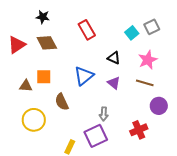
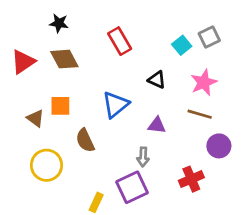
purple triangle: (114, 83) -> (157, 125), moved, turned -32
brown triangle: (26, 86) -> (35, 118), turned 32

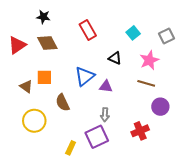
gray square: (209, 37) -> (166, 36), moved
purple triangle: (157, 125) -> (106, 86), moved

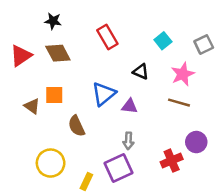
purple circle: (160, 107) -> (196, 142), moved
yellow circle: (34, 121) -> (51, 163), moved

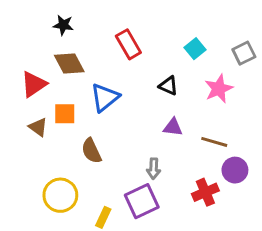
red triangle: (21, 56) -> (34, 84), moved
blue triangle: (104, 94) -> (105, 98), moved
brown line: (179, 103) -> (214, 142), moved
purple triangle: (130, 106) -> (173, 127), moved

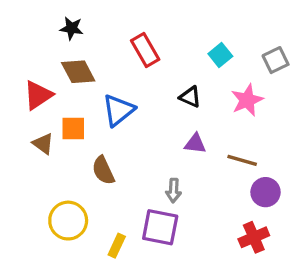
red cross: (205, 192) -> (254, 237), moved
purple square: (142, 201) -> (160, 227), turned 36

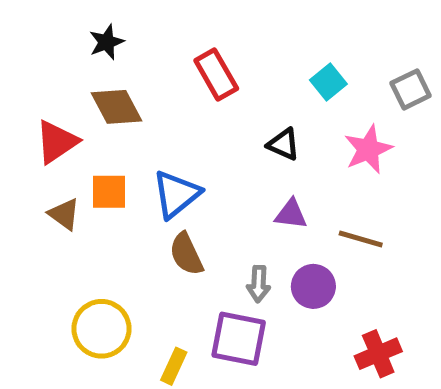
black star: (72, 28) -> (106, 42), turned -30
blue triangle: (118, 110) -> (176, 194), moved
brown semicircle: (103, 170) -> (186, 254), moved
purple circle: (265, 192) -> (313, 286), moved

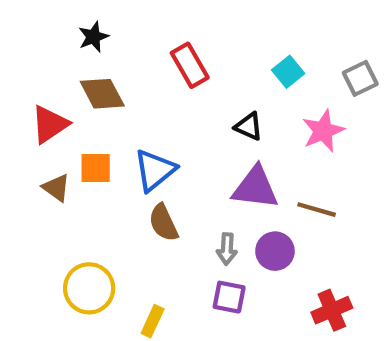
purple triangle: (291, 214) -> (255, 188), size x1.6
purple square: (239, 339) -> (229, 297), moved, size x0.7

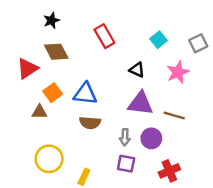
orange square: (96, 168) -> (53, 93), turned -36
blue triangle: (155, 170) -> (85, 94), turned 45
brown triangle: (56, 188) -> (39, 112), moved, turned -35
brown semicircle: (163, 223) -> (90, 123), turned -60
red cross: (332, 310) -> (169, 171), moved

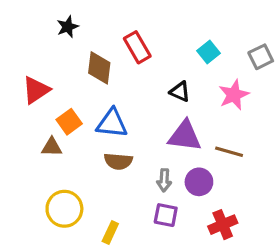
brown diamond: (56, 52) -> (99, 68), moved, turned 35

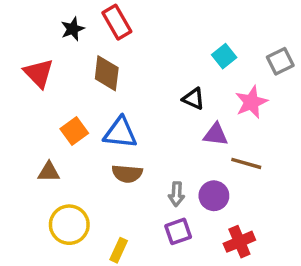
red rectangle: (137, 47) -> (117, 22), moved
red triangle: (36, 90) -> (39, 73), moved, turned -40
purple triangle: (185, 136) -> (216, 134), moved, size x0.7
brown triangle: (52, 147) -> (49, 172), moved
purple square: (166, 215) -> (178, 231), turned -30

